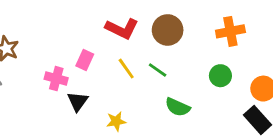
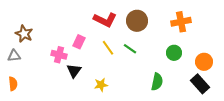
green semicircle: (178, 107) -> (157, 82), moved, turned -102

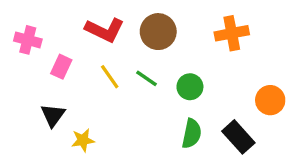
green circle: (174, 53) -> (190, 87), moved
pink cross: (59, 55) -> (28, 40), moved
black rectangle: (200, 84) -> (238, 137), moved
yellow star: (101, 85) -> (83, 140), moved

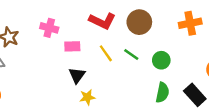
pink rectangle: (61, 67) -> (72, 46), turned 63
black triangle: (53, 115) -> (77, 75), moved

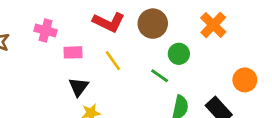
orange cross: (190, 23) -> (213, 25), turned -35
green line: (131, 54) -> (160, 76), moved
green circle: (161, 60) -> (179, 54), moved

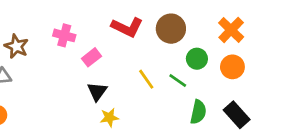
pink rectangle: (73, 52) -> (92, 57), turned -36
yellow line: (113, 61) -> (146, 79), moved
orange circle: (245, 80) -> (232, 67), moved

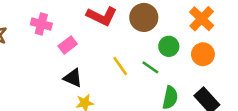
black triangle: (97, 91) -> (73, 78), turned -42

